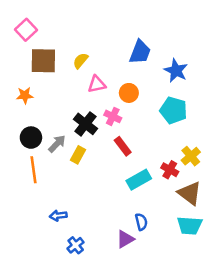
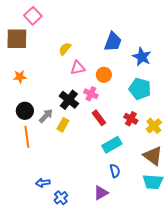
pink square: (26, 30) -> (33, 16), moved
brown square: (43, 61) -> (17, 39), moved
red cross: (170, 170) -> (131, 119), moved
blue arrow: (58, 216) -> (43, 183), moved
blue semicircle: (141, 222) -> (115, 171), moved

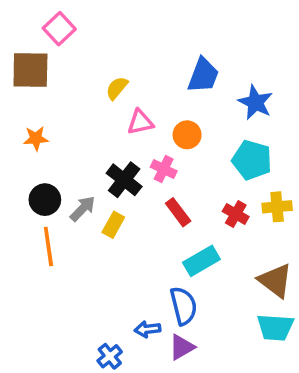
yellow cross: (154, 126) -> (277, 207), moved, turned 35
blue semicircle: (115, 171) -> (183, 306), moved, size x1.5
blue arrow: (43, 183) -> (147, 329), moved

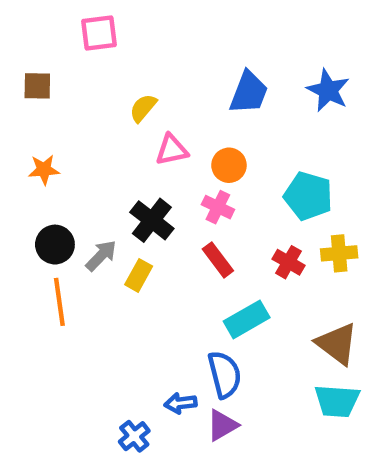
pink square: (59, 29) -> (99, 33), moved, turned 36
brown square: (30, 70) -> (37, 86), size x0.6
blue star: (255, 102) -> (328, 90), moved
pink cross: (164, 169) -> (218, 207), moved

